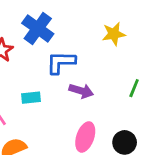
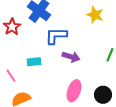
yellow star: (114, 34) -> (95, 15), turned 30

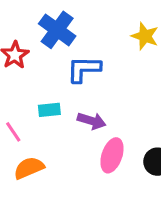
purple arrow: (71, 57) -> (92, 121), moved

